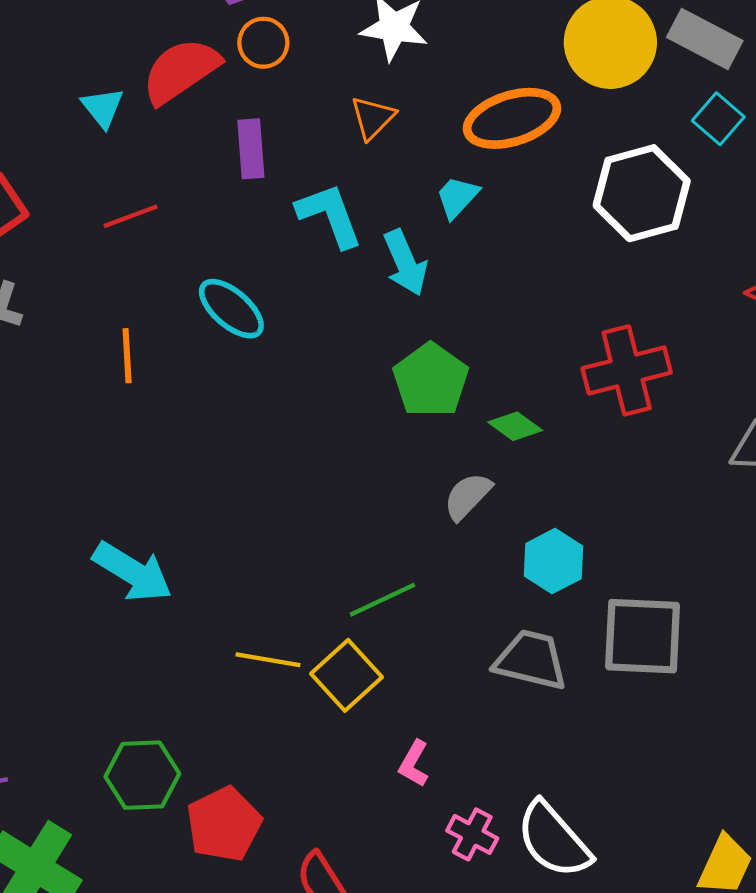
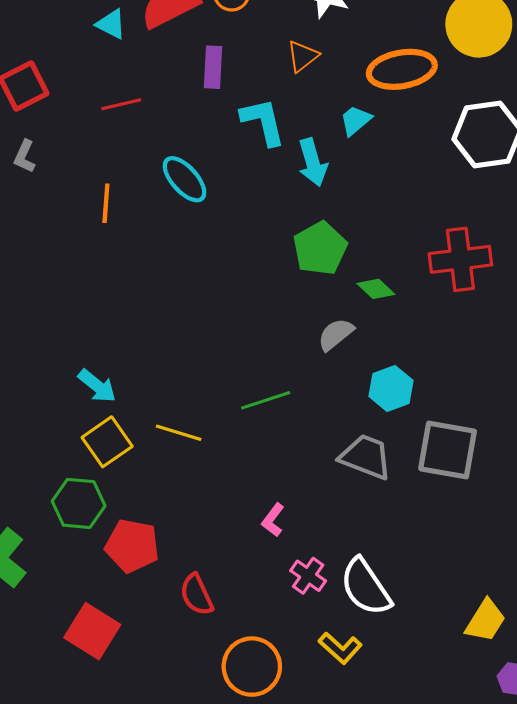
cyan triangle: (103, 107) -> (111, 24), turned -32
cyan arrow: (133, 572) -> (97, 386), moved, size x0.7
yellow square: (347, 675) -> (107, 442), moved
red pentagon: (224, 824) -> (132, 546), turned 30

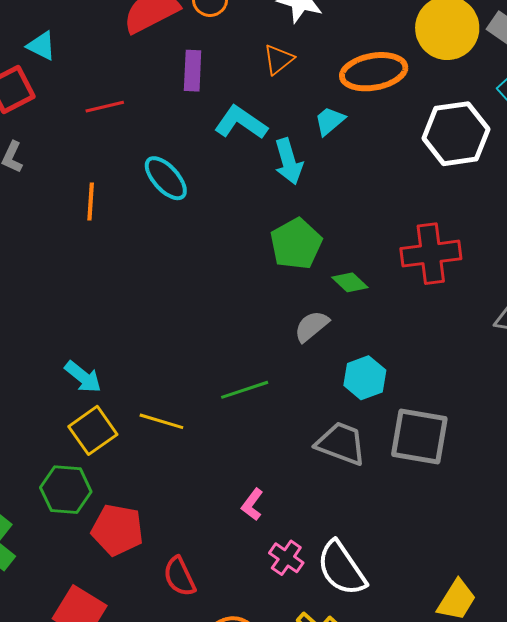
cyan triangle: (111, 24) -> (41, 46), moved
cyan L-shape: (263, 122) -> (241, 123), turned -42

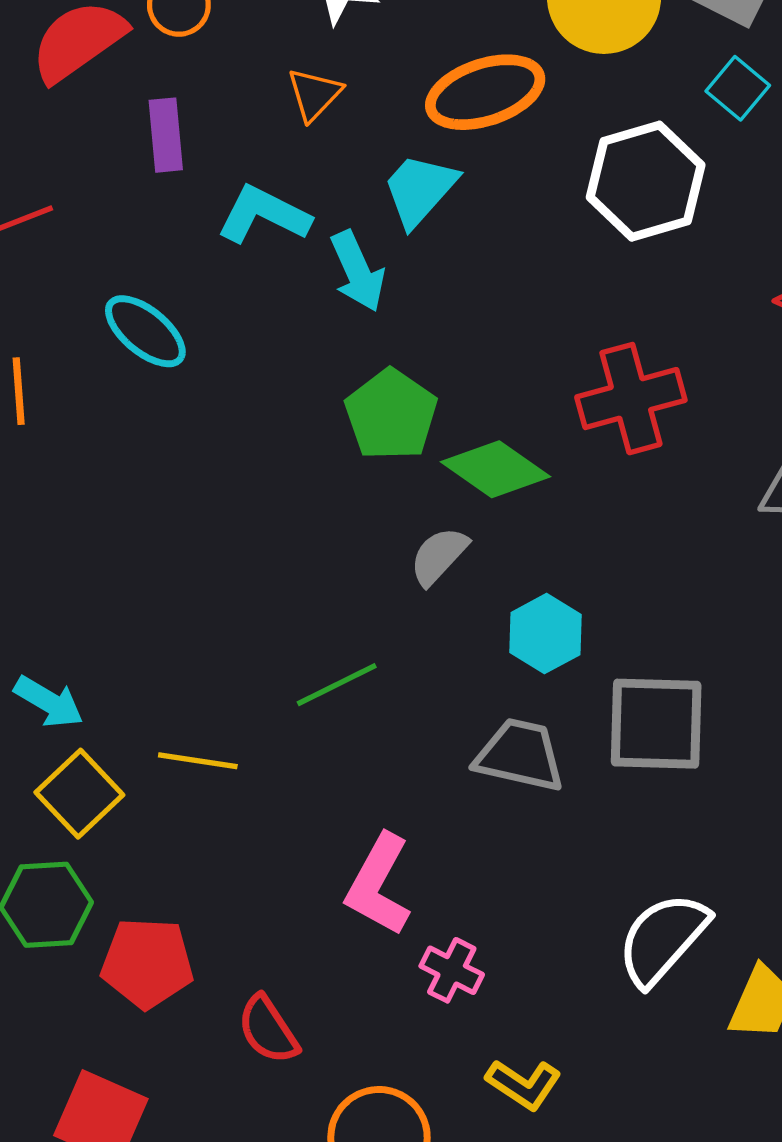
cyan trapezoid: (330, 121) -> (420, 190), size x1.4
green diamond: (350, 282) -> (495, 469), size x1.6
pink L-shape: (252, 505) -> (379, 885), size x1.8
white semicircle: (341, 568) -> (663, 939), moved, turned 84

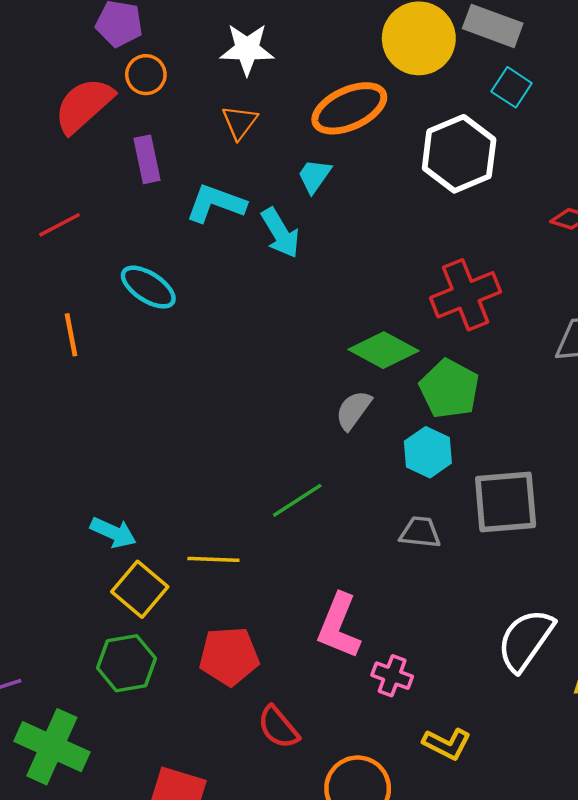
cyan trapezoid: (420, 190) -> (314, 176), size x0.7
green pentagon: (391, 415) -> (449, 389), moved
gray trapezoid: (520, 755) -> (420, 532), size x0.7
red pentagon: (147, 963) -> (229, 656), moved

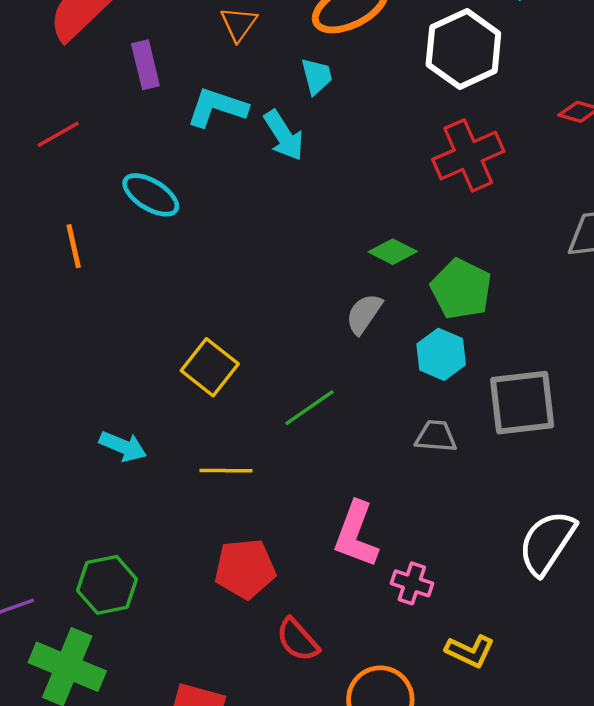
cyan trapezoid: (314, 176) -> (317, 76), turned 132
red cross: (466, 295) -> (468, 155), moved
green diamond: (384, 350) -> (393, 252), size x0.7
yellow square: (140, 589) -> (210, 367), moved
green hexagon: (127, 663) -> (107, 585), moved

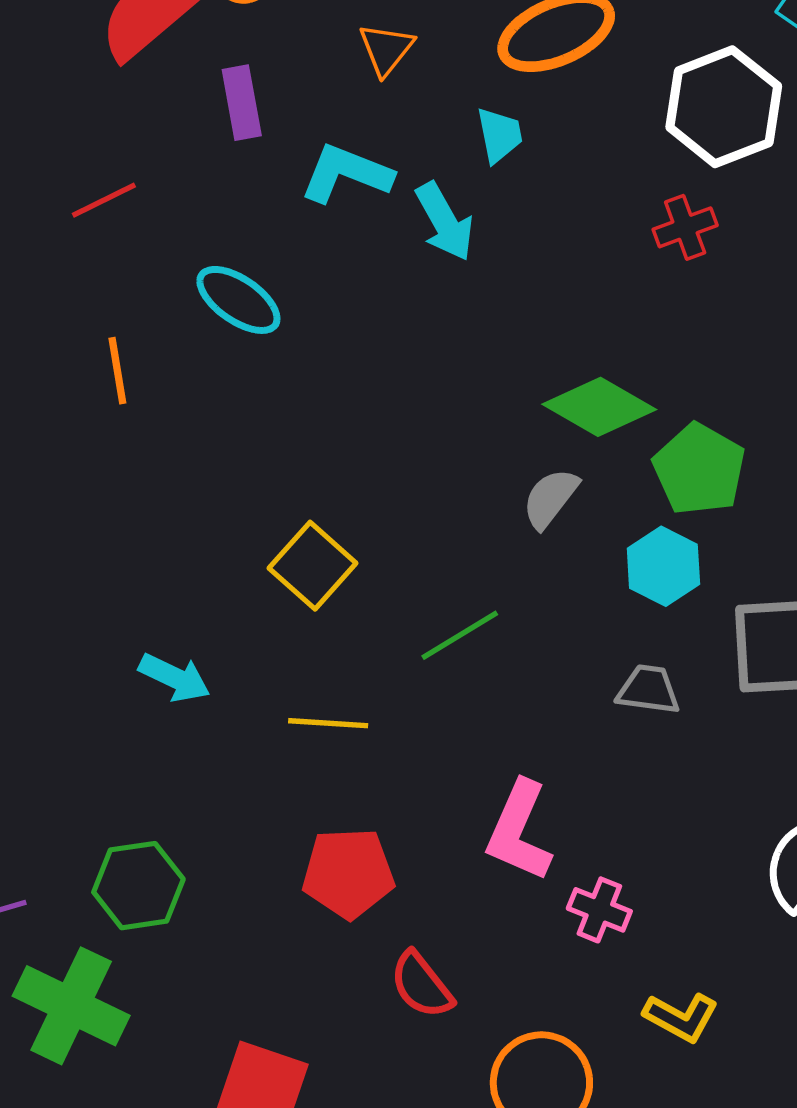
red cross: (468, 155) -> (685, 227), moved, size x0.6
green diamond: (393, 252) -> (599, 407), size x1.5

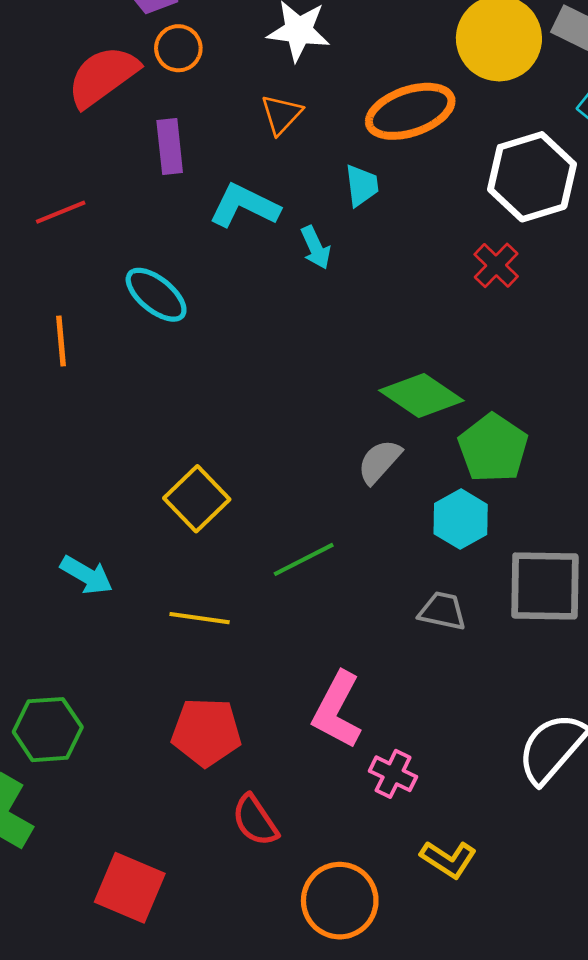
cyan arrow: (445, 222) -> (316, 248), size x0.7
red cross: (685, 227) -> (496, 265), turned -30

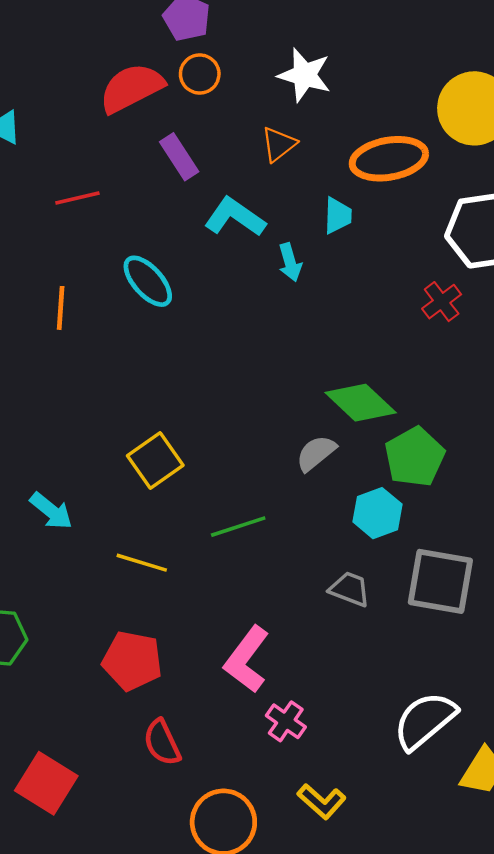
purple rectangle: (170, 147) -> (179, 157), turned -36

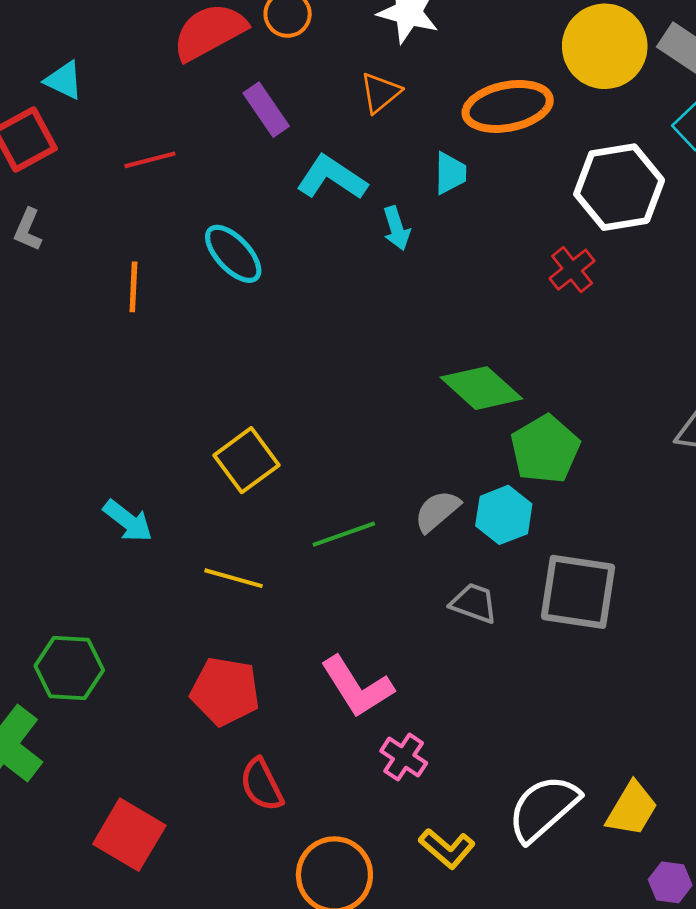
gray semicircle: (316, 453) -> (437, 511), moved
pink L-shape: (247, 659) -> (357, 687), turned -68
white semicircle: (425, 721) -> (543, 808), moved

